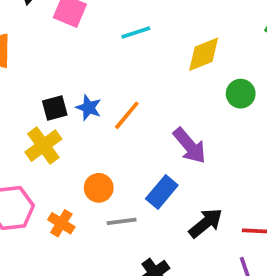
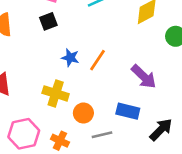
black square: (55, 108) -> (48, 21), moved
yellow cross: (43, 146) -> (56, 93), moved, turned -30
blue rectangle: (162, 192) -> (128, 111), turned 70

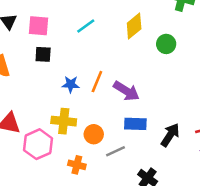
black square: (48, 21) -> (43, 54), turned 36
purple arrow: (144, 77) -> (126, 91), moved
pink hexagon: (24, 134) -> (38, 144), moved

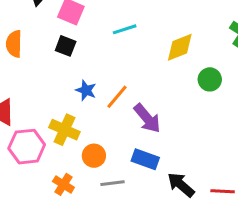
black arrow: (170, 135) -> (181, 185), turned -100

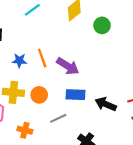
orange line: (117, 97) -> (42, 58), turned -42
orange circle: (94, 156) -> (39, 95), moved

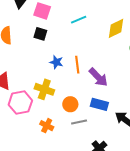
orange circle: (39, 95) -> (70, 104), moved

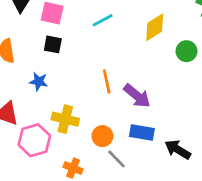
blue star: (56, 62) -> (39, 82), moved
gray line: (79, 122) -> (117, 159), turned 63

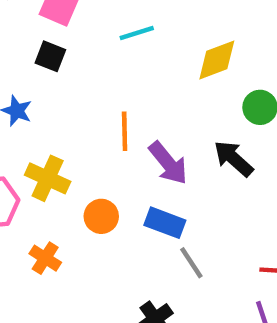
black arrow: (178, 150) -> (234, 159), moved
gray line: (117, 159) -> (191, 263), moved

